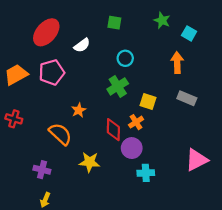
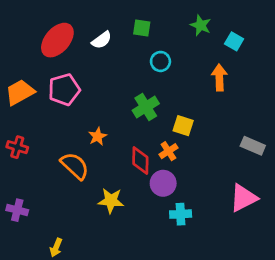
white semicircle: (82, 45) -> (102, 40), moved
cyan circle: (125, 58) -> (160, 61), moved
gray rectangle: (187, 98) -> (253, 146), moved
purple cross: (42, 170) -> (17, 210), moved

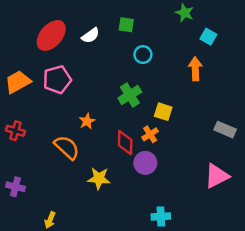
green star: (201, 25) -> (185, 13), moved
cyan cross: (181, 214) -> (161, 217), moved

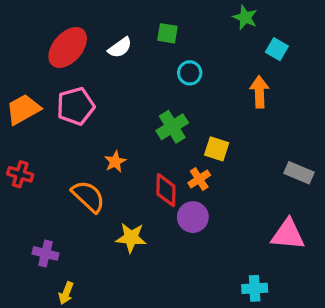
pink triangle: (217, 176) -> (288, 234), turned 32
purple cross: (15, 187) -> (45, 253), moved
cyan cross: (161, 217) -> (255, 288), moved

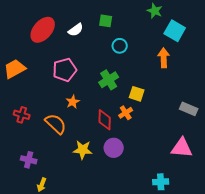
cyan square: (277, 49) -> (175, 31), size x1.5
pink pentagon: (76, 106) -> (65, 70), moved
red cross: (20, 174) -> (22, 115), moved
purple circle: (193, 217) -> (114, 148), moved

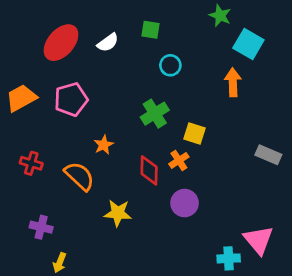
pink pentagon: (65, 70) -> (71, 99), moved
purple circle: (114, 148) -> (185, 203), moved
pink triangle: (182, 148) -> (258, 240), moved, turned 45

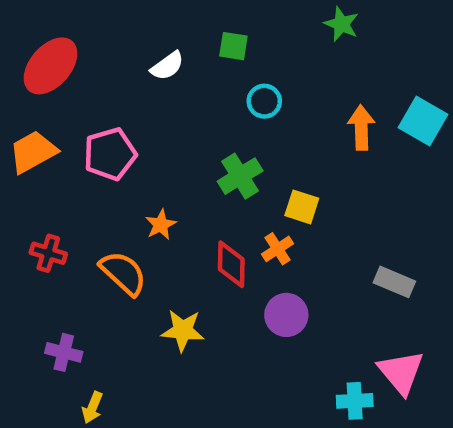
red ellipse: (61, 43) -> (51, 66), moved
cyan square: (248, 44) -> (423, 121), moved
gray rectangle: (268, 155) -> (394, 282), moved

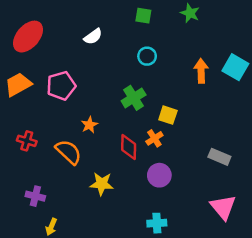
green square: (233, 46) -> (143, 16), moved
cyan cross: (355, 401) -> (157, 223), moved

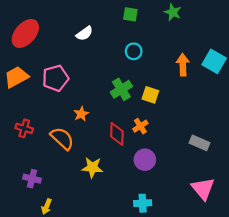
yellow square: (168, 115) -> (150, 95), moved

